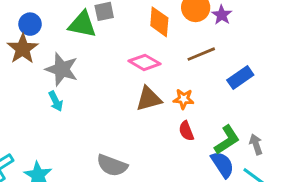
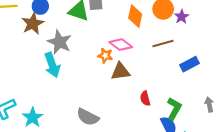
orange star: (184, 99) -> (105, 56), moved
cyan arrow: (56, 101) -> (52, 65), size x1.6
green L-shape: (227, 140) -> (174, 109), turned -35
gray arrow: (256, 144) -> (209, 104), moved

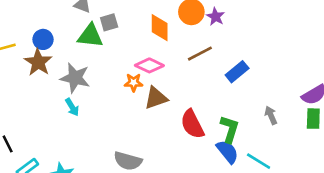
cyan arrow: (52, 65) -> (72, 107), size x0.6
red semicircle: (145, 98) -> (192, 124), size x1.6

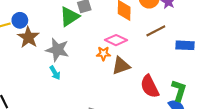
green triangle: (90, 36) -> (69, 17), turned -40
blue circle: (43, 39) -> (20, 20), moved
blue rectangle: (237, 72) -> (185, 45), turned 42

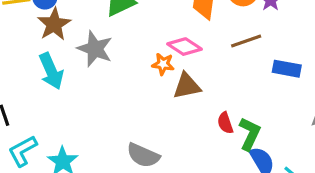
cyan arrow: (55, 73) -> (51, 71), moved, size x1.6
red semicircle: (150, 86) -> (225, 123), size x0.6
green L-shape: (179, 90) -> (250, 134), moved

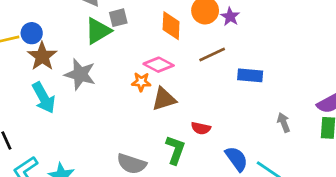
red semicircle: (225, 123) -> (201, 128), turned -54
green L-shape: (250, 134) -> (175, 150), moved

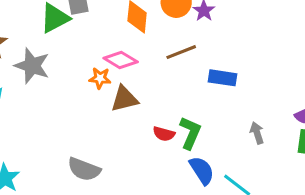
green L-shape: (175, 150) -> (190, 133), moved

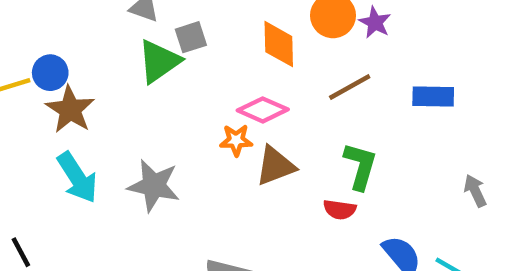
gray star: (32, 66) -> (154, 186), moved
blue rectangle: (223, 78) -> (433, 97), moved
green L-shape: (190, 133) -> (360, 166), moved

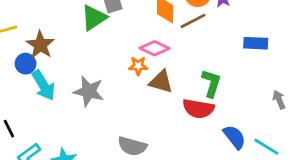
blue circle: (50, 73) -> (26, 64), moved
brown line: (350, 87) -> (193, 21), moved
brown triangle: (275, 166) -> (161, 82), turned 35
red semicircle: (340, 210) -> (198, 109), size x1.6

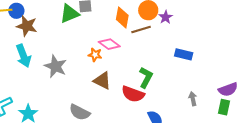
brown star: (40, 45) -> (27, 26), turned -30
blue circle: (26, 64) -> (16, 11), moved
brown triangle: (161, 82) -> (102, 81), moved

